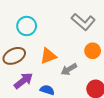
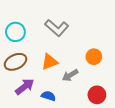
gray L-shape: (83, 22) -> (57, 28), moved
cyan circle: (27, 26) -> (15, 32), moved

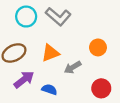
cyan circle: (15, 32) -> (26, 17), moved

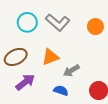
orange circle: (98, 47) -> (95, 27), moved
blue semicircle: (49, 89) -> (61, 91), moved

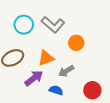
orange circle: (95, 27) -> (76, 43), moved
purple arrow: (25, 82) -> (34, 78), moved

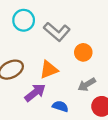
cyan circle: (24, 25) -> (24, 20), moved
gray arrow: (66, 71) -> (87, 85), moved

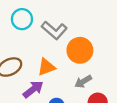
orange circle: (83, 52) -> (80, 50), size x1.5

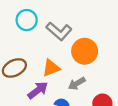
gray arrow: (83, 82) -> (77, 84), moved

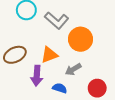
purple arrow: (38, 90) -> (37, 76), turned 132

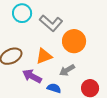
purple arrow: (37, 76) -> (32, 76), turned 114

